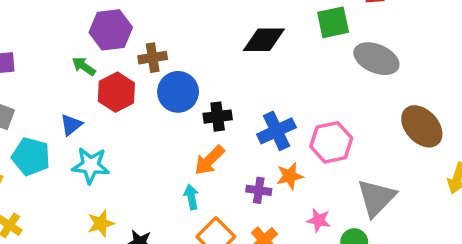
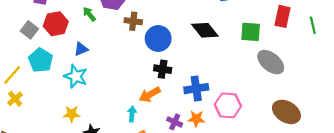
black diamond: (264, 40) -> (205, 30), turned 36
red hexagon: (116, 92) -> (56, 24), moved
blue circle: (178, 92) -> (158, 38), moved
blue triangle: (71, 125) -> (81, 49), moved
brown ellipse: (422, 126) -> (286, 112), turned -32

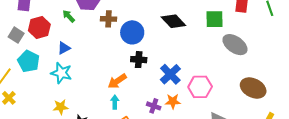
blue cross: (196, 89) -> (170, 74), turned -30
orange arrow: (150, 95) -> (117, 81), moved

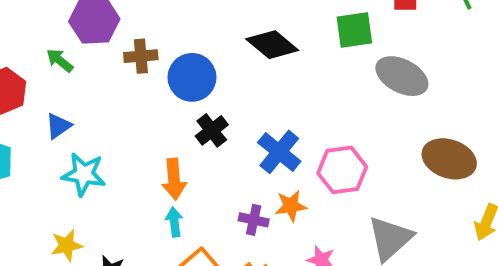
black cross: (139, 60) -> (212, 130), turned -35
cyan star: (61, 73) -> (84, 174), moved
orange arrow: (117, 81) -> (174, 179), turned -54

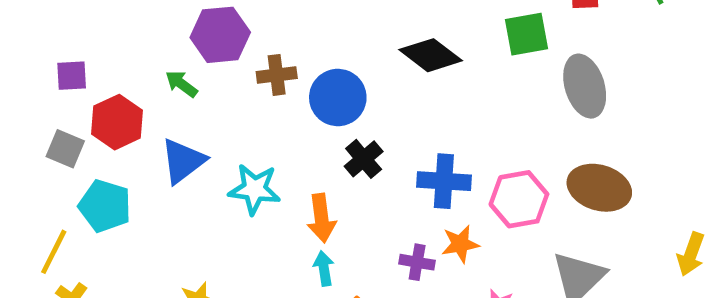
gray ellipse: (402, 76) -> (585, 86), turned 48
blue triangle: (58, 126) -> (183, 161), size x1.5
blue cross: (279, 152) -> (444, 181), turned -33
brown ellipse: (449, 159) -> (599, 188), moved
cyan star: (84, 174) -> (255, 189), moved

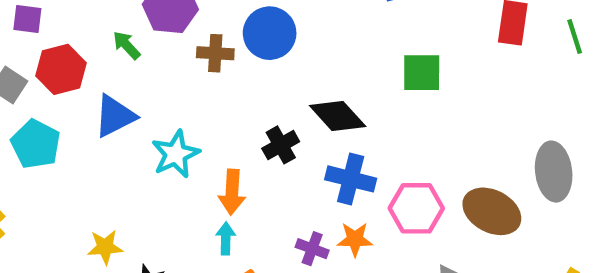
green square: (527, 34) -> (422, 73), moved
black diamond: (431, 55) -> (338, 116), moved
gray ellipse: (585, 86) -> (554, 172), moved
blue circle: (338, 98) -> (270, 33), moved
cyan star: (255, 189) -> (176, 154), turned 30

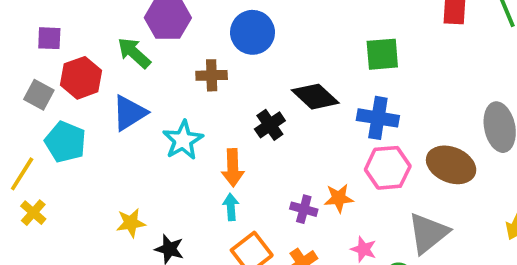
green arrow: (127, 45) -> (134, 53), size x1.4
brown cross: (215, 53) -> (212, 75), moved
blue cross: (351, 179) -> (378, 118), moved

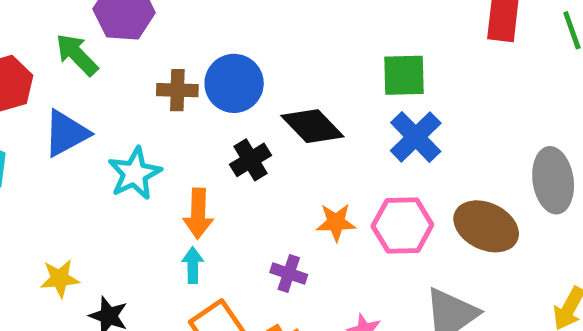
blue circle: (253, 32) -> (234, 83), moved
blue cross: (378, 118) -> (416, 137), moved, turned 33
orange star: (339, 198) -> (336, 222), moved

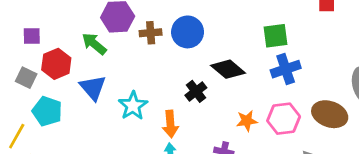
blue circle: (234, 83) -> (188, 32), moved
brown cross: (177, 90) -> (151, 33), moved
blue triangle: (66, 133) -> (93, 88), turned -36
blue cross: (416, 137) -> (286, 69), turned 32

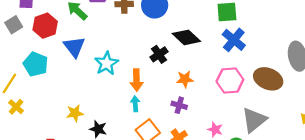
blue cross: (286, 69) -> (234, 40), turned -35
gray square: (26, 78) -> (14, 25), moved, turned 30
orange star: (247, 121) -> (185, 79), moved

